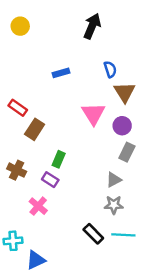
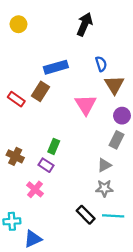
blue rectangle: (61, 73) -> (56, 67), size x1.5
purple circle: (122, 126) -> (122, 116), moved
brown rectangle: (35, 129) -> (41, 91), moved

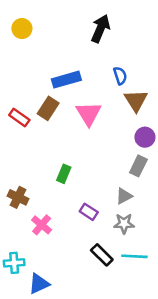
pink triangle: (86, 105) -> (89, 114), moved
brown cross: (15, 156) -> (18, 197), moved
purple rectangle: (46, 165) -> (89, 212), moved

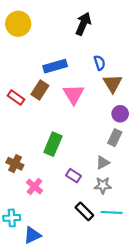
yellow circle: (22, 29) -> (18, 24), size x1.5
green rectangle: (64, 174) -> (53, 144), size x1.5

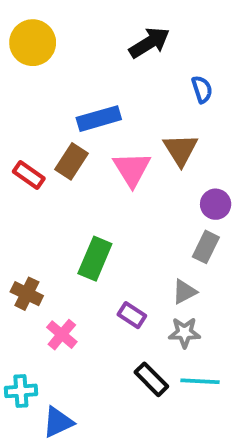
black arrow: (83, 24) -> (149, 43), turned 35
blue semicircle: (100, 63) -> (202, 89), moved
brown triangle: (113, 83) -> (181, 150), moved

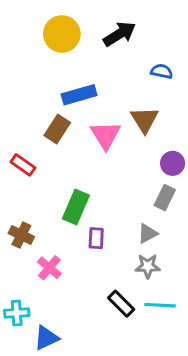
yellow circle: (33, 43) -> (62, 34), moved
blue semicircle: (202, 89) -> (162, 71), turned -60
red rectangle: (29, 175) -> (23, 165), moved
purple rectangle: (132, 315) -> (96, 238), moved, turned 60

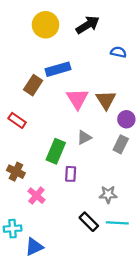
brown triangle: (144, 120) -> (106, 100), moved
brown rectangle: (57, 129) -> (33, 85), moved
gray triangle: (148, 233) -> (84, 137), moved

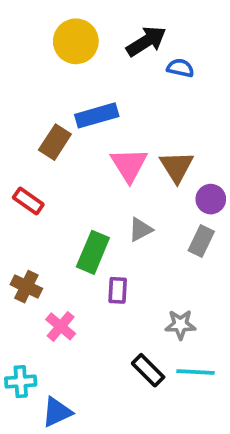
blue semicircle: (118, 52) -> (180, 68), moved

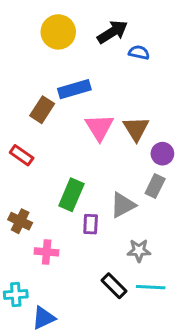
gray triangle: (140, 230) -> (123, 205), moved, size x1.4
pink cross: (61, 326) -> (47, 252), turned -35

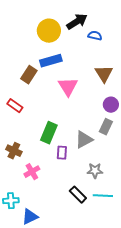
yellow circle: (58, 32) -> (49, 31), moved
brown triangle: (136, 129) -> (104, 74), moved
pink cross: (47, 252) -> (32, 172), turned -35

